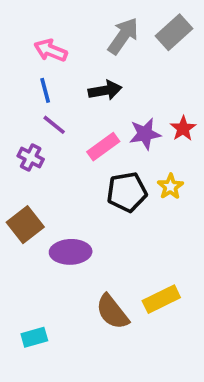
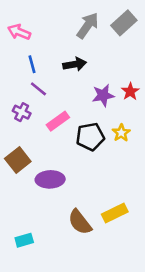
pink arrow: (51, 50) -> (19, 32), moved
pink rectangle: (103, 147) -> (58, 121), moved

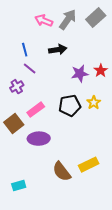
pink arrow: (19, 32) -> (44, 21), moved
purple cross: (22, 112) -> (17, 87), turned 32
pink rectangle: (58, 121) -> (36, 110), moved

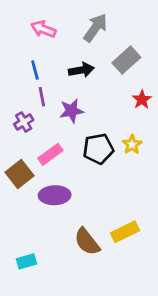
gray rectangle: (96, 18) -> (126, 60), moved
pink arrow: (44, 21) -> (43, 29), moved
purple line: (30, 69) -> (42, 97), turned 40
purple star: (80, 74) -> (72, 111), moved

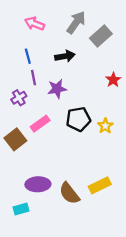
gray rectangle: (126, 60) -> (101, 36), moved
yellow star: (132, 145) -> (105, 126), moved
purple ellipse: (55, 195) -> (38, 184), moved

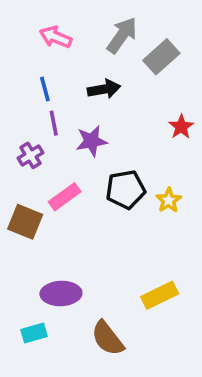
brown square: (15, 139) -> (25, 222), turned -30
brown semicircle: (69, 193) -> (108, 338), moved

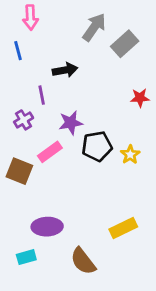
pink arrow: (56, 37) -> (30, 17), moved, turned -115
blue line: (45, 89) -> (18, 51), moved
black arrow: (104, 89) -> (65, 70), moved
red star: (181, 127) -> (140, 98), turned 30
purple star: (91, 141) -> (71, 123), moved

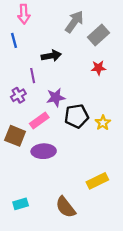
red star: (140, 98) -> (98, 68), moved
purple ellipse: (47, 227) -> (44, 151), moved

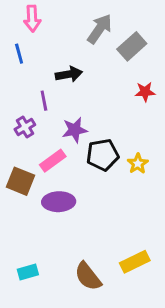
red star: (98, 68) -> (145, 92), moved
yellow rectangle: (97, 181) -> (135, 262), moved

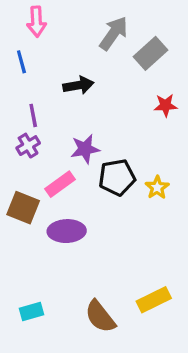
purple line: (44, 101) -> (33, 115), moved

